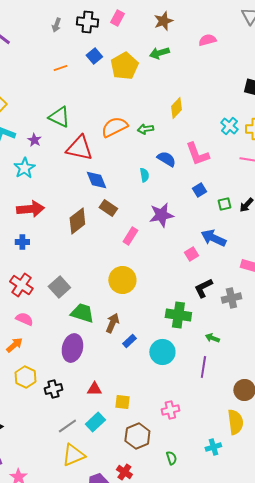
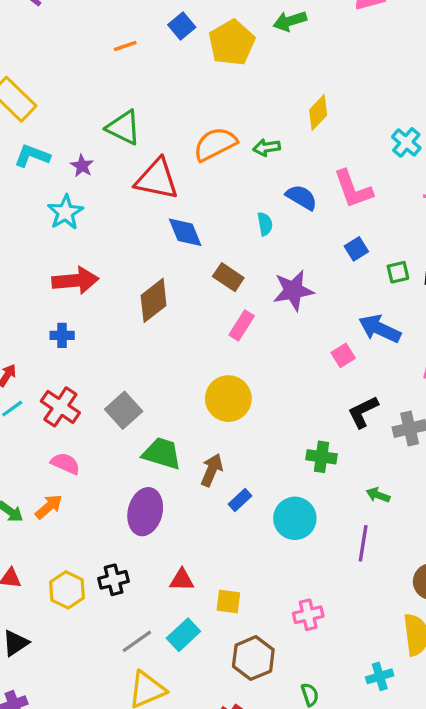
brown rectangle: (108, 208) -> (228, 277), moved
green cross: (178, 315) -> (321, 457), size x0.7
yellow hexagon: (25, 377) -> (67, 590), moved

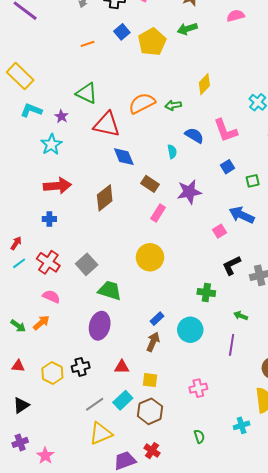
brown arrow: (212, 470) -> (153, 342), moved
brown hexagon: (253, 658) -> (150, 411), moved

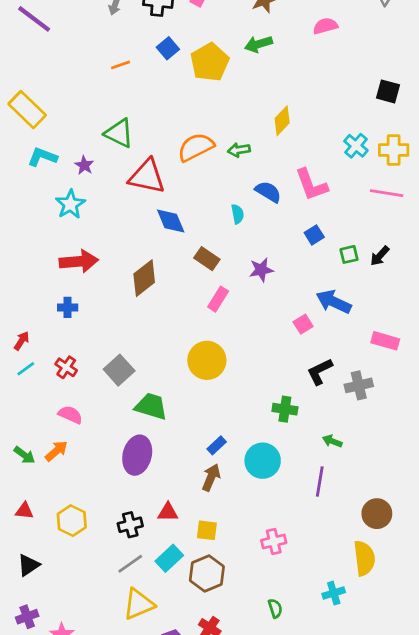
purple star: (189, 192) -> (261, 270), size x0.7
red cross: (48, 262) -> (66, 367), size x0.7
black cross: (81, 367) -> (130, 525), moved

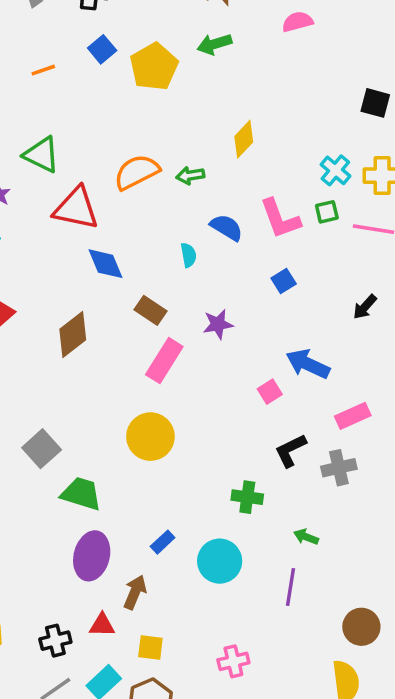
green square: (349, 254) -> (327, 212), moved
pink rectangle: (218, 299) -> (164, 361), size x1.4
pink rectangle: (385, 341) -> (353, 416), moved, turned -40
purple ellipse: (137, 455) -> (92, 556), moved
brown arrow: (211, 477) -> (135, 592), moved

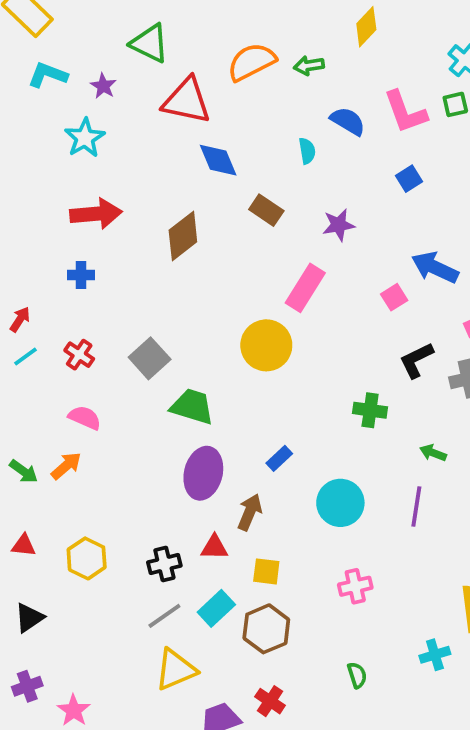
pink rectangle: (164, 361) -> (305, 288), moved
cyan circle: (220, 561) -> (340, 503), moved

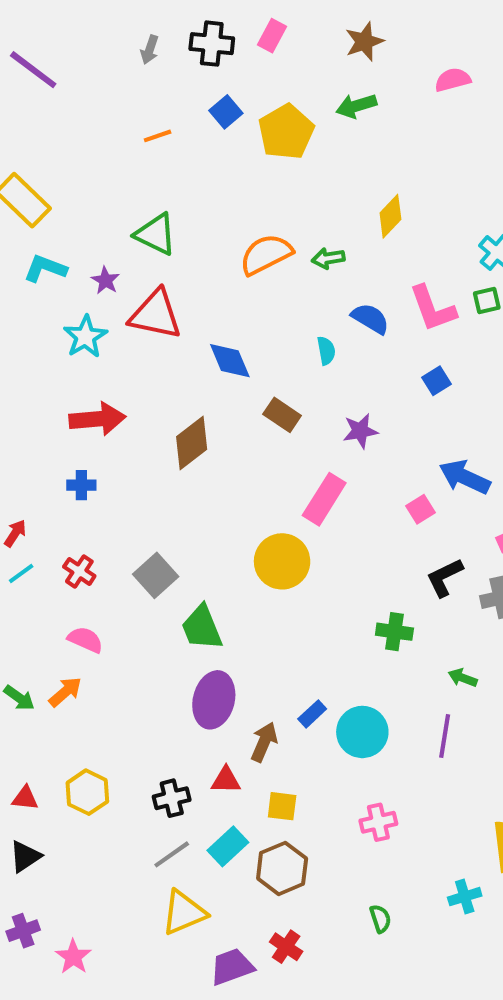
red triangle: (187, 101) -> (156, 315), moved
green trapezoid: (192, 407) -> (202, 628), turned -129
blue rectangle: (279, 458) -> (312, 714), moved
red triangle: (24, 545) -> (25, 798), moved

